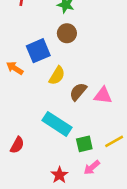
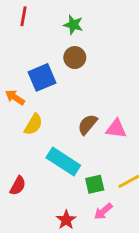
yellow semicircle: (57, 76) -> (33, 124), moved

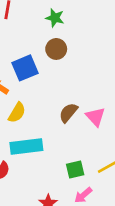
pink triangle: (116, 129) -> (95, 117), turned 40
cyan rectangle: (63, 161) -> (26, 146), moved, turned -40

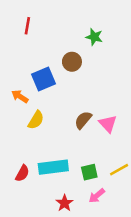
green star: (55, 18) -> (94, 37), moved
cyan rectangle: (26, 146) -> (53, 167), moved

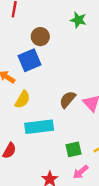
brown circle: (72, 62) -> (40, 37), moved
cyan rectangle: (53, 167) -> (39, 127), moved

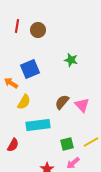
green star: (78, 20) -> (71, 60), moved
brown circle: (40, 37) -> (38, 30), moved

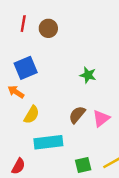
green star: (71, 60) -> (88, 75), moved
blue square: (30, 69) -> (26, 68), moved
pink triangle: (82, 105) -> (101, 118), turned 35

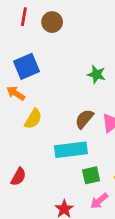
cyan rectangle: (48, 142) -> (71, 150), moved

